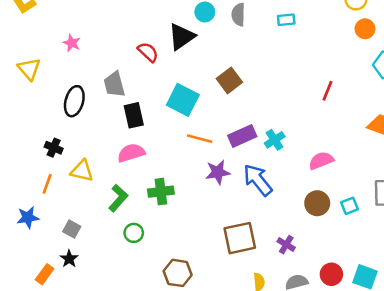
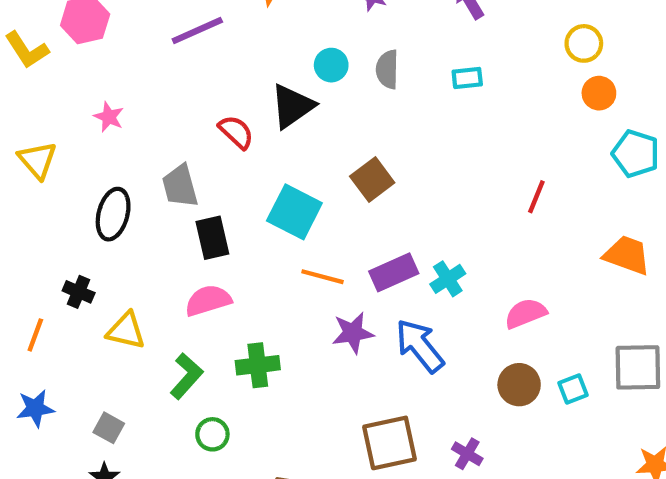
orange line: (47, 184) -> (35, 335), moved

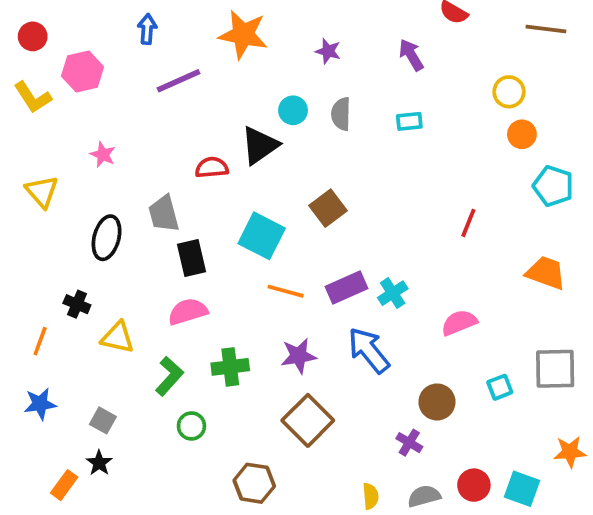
red semicircle: (236, 132) -> (212, 168), turned -48
purple star: (353, 333) -> (299, 356), moved
brown circle: (519, 385) -> (437, 402), moved
brown square: (389, 443) -> (308, 420), moved, turned -33

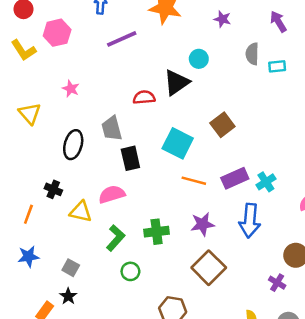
gray semicircle: (341, 114) -> (252, 54), moved
pink semicircle: (188, 312) -> (112, 194), moved
blue arrow: (369, 350) -> (250, 220), turned -136

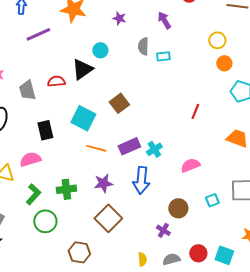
gray trapezoid: (112, 128) -> (27, 90), moved
green circle: (130, 271) -> (45, 221), size x1.5

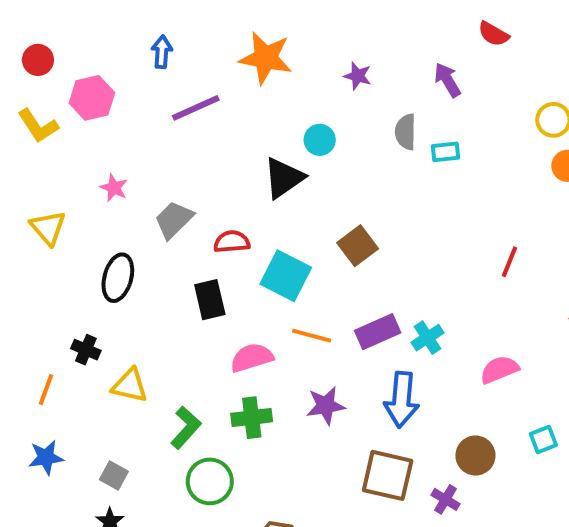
red semicircle: (56, 81) -> (232, 242), moved
gray trapezoid: (27, 90) -> (174, 220), turned 60
pink semicircle: (30, 159) -> (252, 358), moved
brown square: (108, 218) -> (388, 475), moved, turned -32

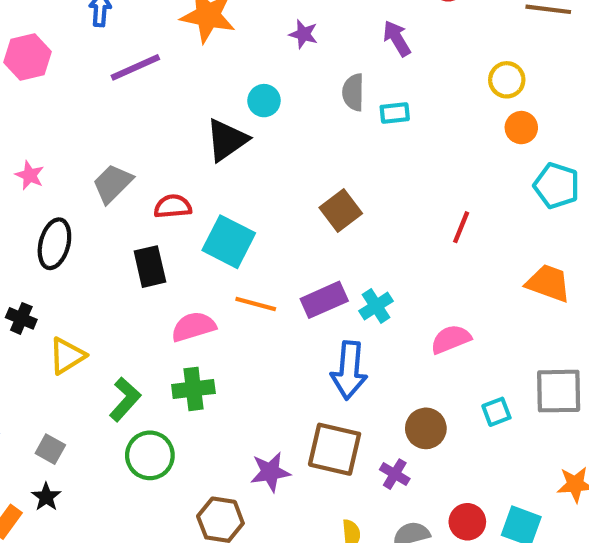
pink star: (114, 188) -> (30, 175), moved
brown square: (358, 246) -> (341, 211), moved
yellow triangle: (130, 386) -> (67, 356), turned -45
purple star: (326, 406) -> (270, 472), moved

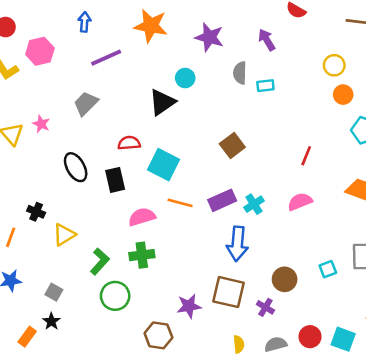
purple star: (303, 34) -> (209, 37), size x1.6
gray trapezoid: (113, 184) -> (86, 103), moved
black ellipse: (54, 244) -> (76, 167), moved, turned -44
pink semicircle: (451, 339) -> (300, 202), moved

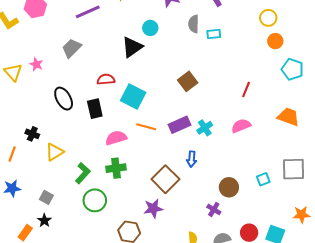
blue arrow: (237, 244) -> (192, 159), size x0.6
brown square: (228, 292) -> (165, 179), moved, turned 32

